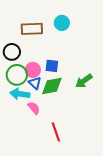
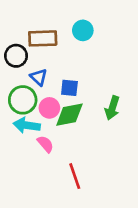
black circle: (12, 52) -> (16, 56), moved
pink circle: (33, 70) -> (49, 108), moved
green arrow: (84, 81) -> (112, 108), turned -36
blue triangle: (35, 83) -> (39, 77), moved

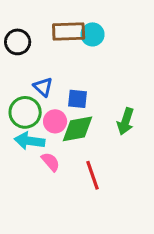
brown rectangle: (43, 38) -> (69, 31), moved
black circle: (16, 56) -> (18, 42), moved
red line: (75, 176) -> (92, 175), moved

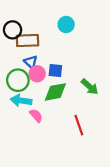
brown rectangle: (69, 31) -> (28, 41), moved
pink circle: (55, 121) -> (37, 74), moved
green arrow: (125, 121) -> (90, 87), turned -66
red line: (92, 175) -> (79, 125), moved

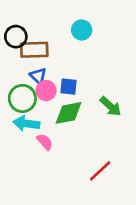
red line: (79, 125) -> (100, 171), moved, turned 66

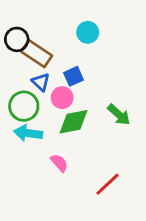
brown rectangle: (34, 50) -> (37, 54), turned 36
blue square: (68, 87) -> (73, 76), moved, turned -30
pink circle: (46, 91) -> (62, 98), moved
pink semicircle: (45, 142) -> (59, 163), moved

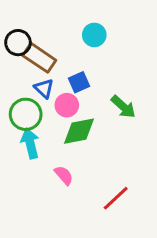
green arrow: (119, 115) -> (123, 107), moved
cyan arrow: (28, 133) -> (30, 143), turned 68

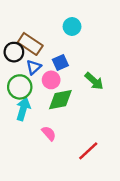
black circle: (18, 43) -> (14, 52), moved
blue triangle: (44, 88) -> (34, 67), turned 35
cyan arrow: (30, 143) -> (23, 109), turned 30

